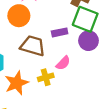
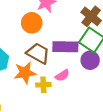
purple rectangle: (60, 32) -> (65, 47), size x1.6
orange star: (17, 83) -> (25, 73), moved

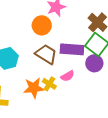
orange star: (25, 73) -> (34, 88), moved
yellow cross: (43, 85) -> (49, 84), turned 32

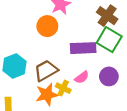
brown trapezoid: (46, 54) -> (46, 71), moved, turned -55
purple circle: (94, 63) -> (109, 76), moved

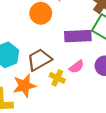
orange star: (47, 95) -> (24, 86), moved

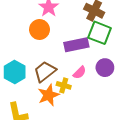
orange star: (24, 86) -> (48, 95), moved

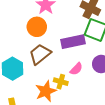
brown trapezoid: (45, 72) -> (40, 54), moved

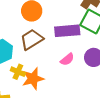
yellow cross: (61, 82) -> (18, 72), moved

